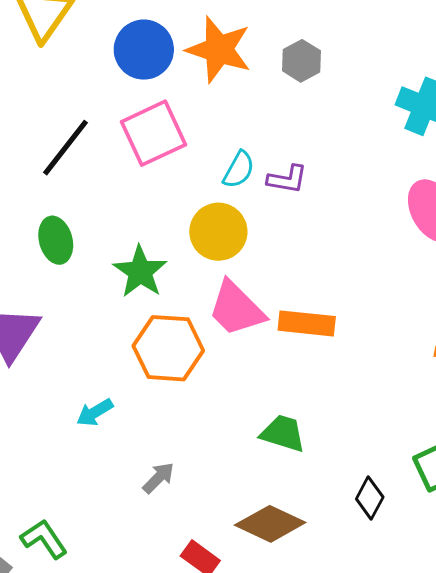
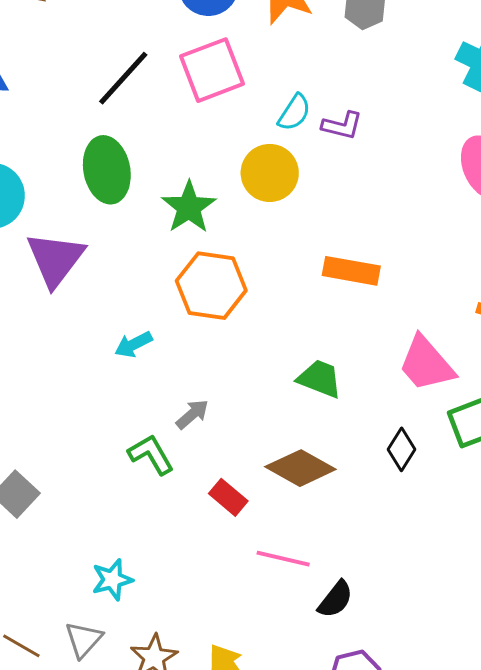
green ellipse: (56, 240) -> (107, 170), size x1.4
pink trapezoid: (236, 309) -> (426, 364), moved
green L-shape: (44, 539) -> (151, 454), moved

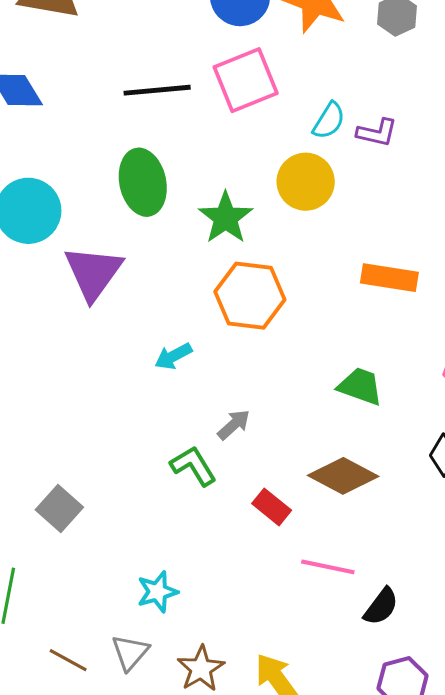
black line: (123, 78) -> (157, 90), turned 44

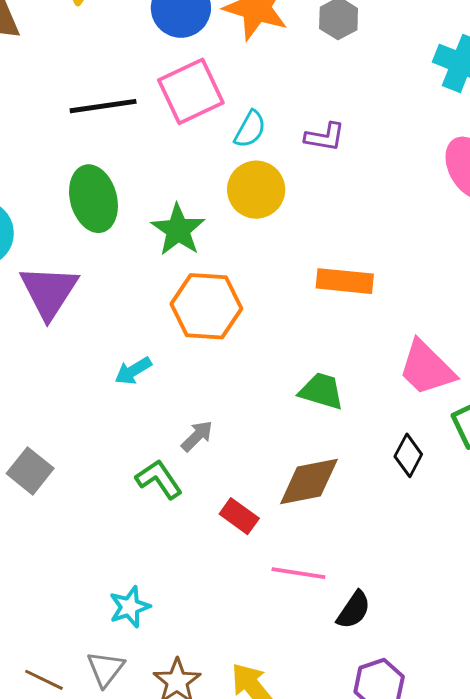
cyan semicircle: (329, 121) -> (250, 129), moved
brown diamond: (343, 476) -> (309, 482), turned -36
gray square: (59, 508) -> (30, 471), moved

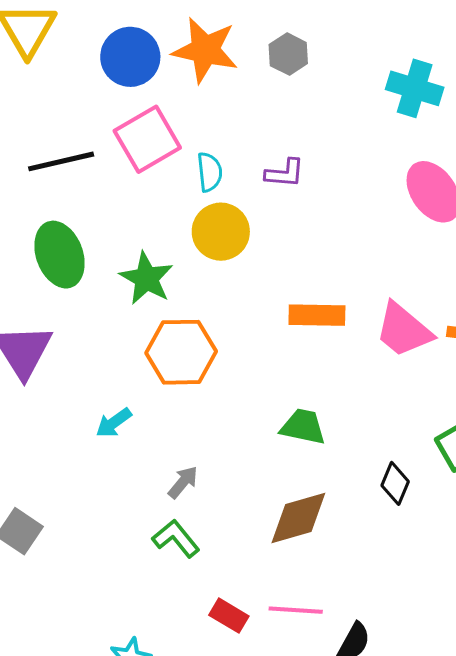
cyan semicircle: (250, 129) -> (210, 172), turned -30
pink trapezoid: (427, 368) -> (404, 330), moved
green L-shape: (159, 479) -> (176, 538), moved
red rectangle: (239, 516) -> (229, 616), moved

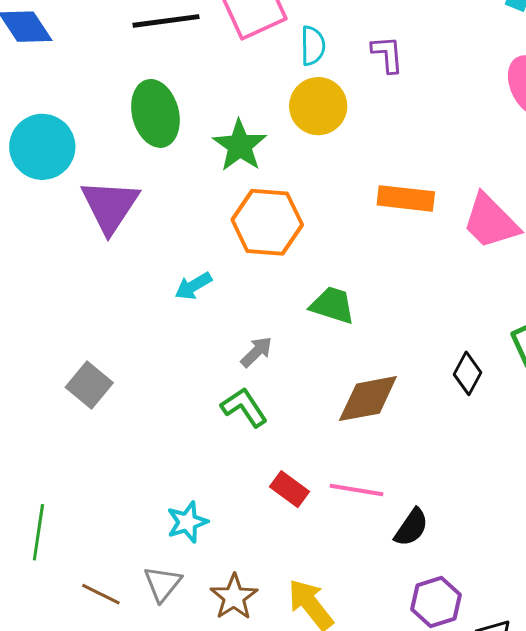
purple L-shape: (285, 173) -> (387, 54), turned -105
green trapezoid: (303, 427) -> (332, 305), moved

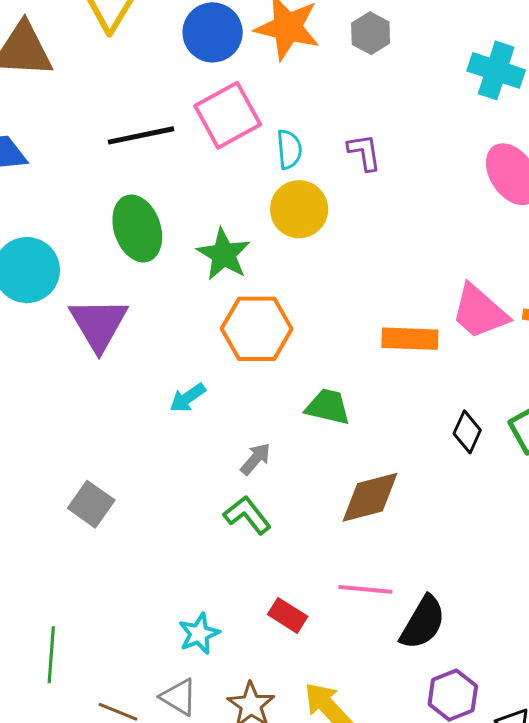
orange rectangle: (406, 198) -> (410, 339), moved
black diamond: (468, 373) -> (467, 432), moved
red rectangle: (289, 489) -> (288, 615), moved
black semicircle: (411, 527) -> (423, 623), size x1.4
gray triangle: (163, 584) -> (179, 697), turned -33

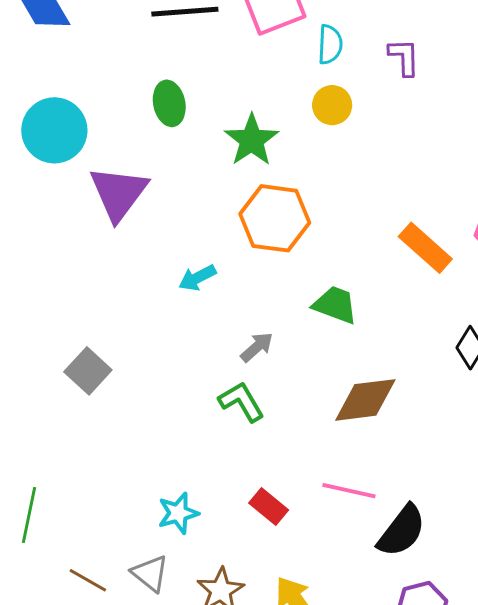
yellow circle: (299, 209) -> (332, 105), size x0.7
green ellipse: (137, 228) -> (169, 103), size x0.7
orange rectangle: (410, 339) -> (425, 248), turned 32

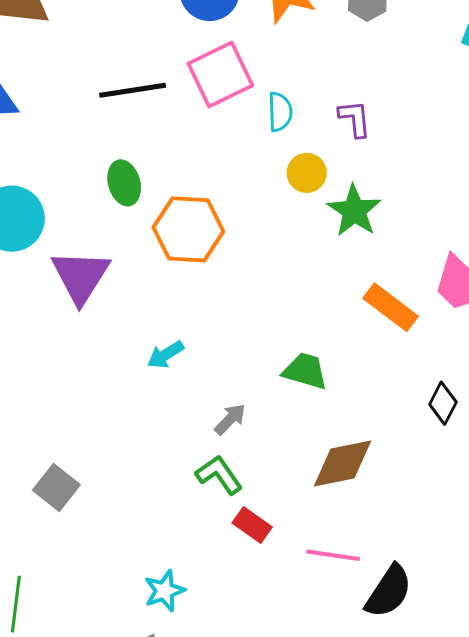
yellow circle: (332, 105) -> (307, 173), moved
green star: (252, 140) -> (354, 211), moved
orange hexagon: (275, 218) -> (188, 229), moved
gray square: (88, 371) -> (56, 488), moved
red rectangle: (269, 506) -> (252, 525), moved

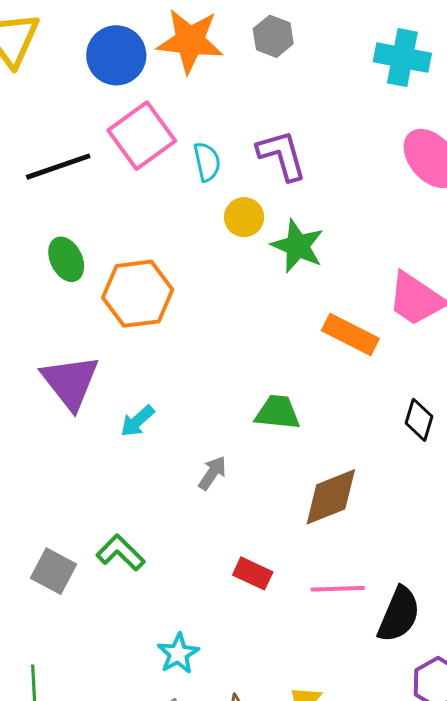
purple L-shape: (355, 119) -> (282, 155), size x1.4
purple triangle: (81, 276) -> (70, 382), moved
green L-shape: (219, 475) -> (121, 553), moved

